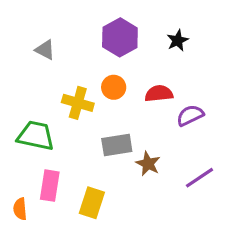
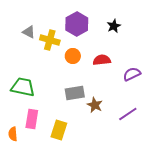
yellow cross: (78, 103) -> (50, 40), moved
purple semicircle: (190, 115) -> (132, 74), moved

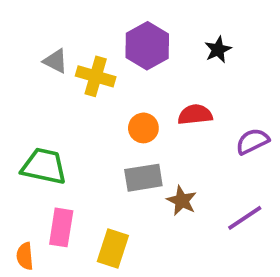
orange circle: (73, 56) -> (143, 128), moved

